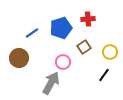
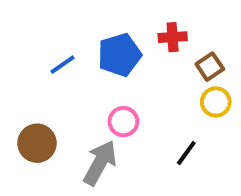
brown square: (84, 47) -> (210, 67), moved
brown circle: (19, 58) -> (37, 143), moved
black line: (104, 75) -> (186, 153), moved

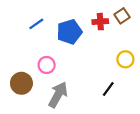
blue line: (63, 65) -> (36, 24), moved
brown square: (210, 67) -> (122, 16), moved
pink circle: (123, 122) -> (47, 65), moved

